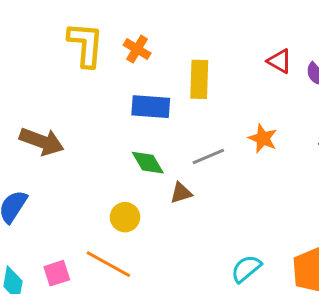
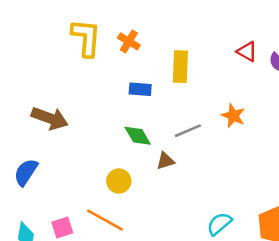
blue rectangle: (151, 107) -> (140, 89), size x0.7

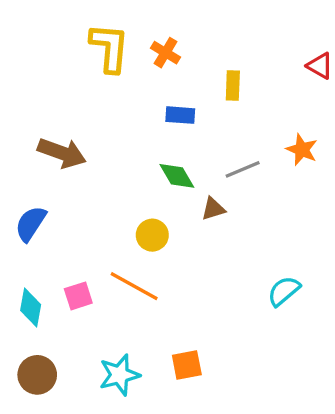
yellow rectangle: (180, 67) -> (233, 86), size x0.7

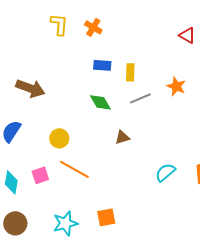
yellow L-shape: (110, 48) -> (59, 24), size x0.7
yellow rectangle: (233, 86) -> (130, 72), moved
brown triangle: (213, 209) -> (122, 137), moved
yellow circle: (152, 235) -> (59, 138), moved

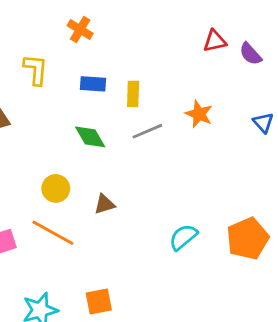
yellow L-shape: (59, 24) -> (36, 70), moved
red triangle: (187, 35) -> (215, 41), turned -42
brown triangle: (122, 137) -> (104, 204), moved
yellow circle: (59, 138) -> (56, 188), moved

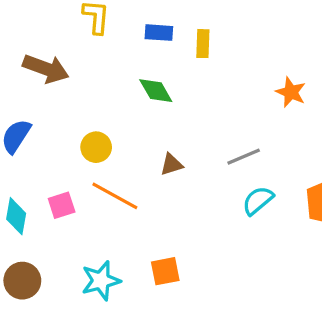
orange star: (199, 114) -> (291, 92), moved
gray line: (147, 131) -> (244, 157), moved
yellow circle: (56, 188) -> (96, 147), moved

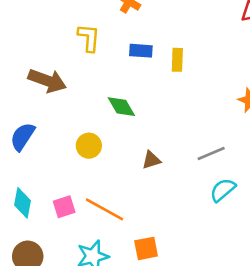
green diamond: (156, 91) -> (121, 107), moved
orange line: (115, 196) -> (104, 209), moved
pink square: (62, 205) -> (64, 207), moved

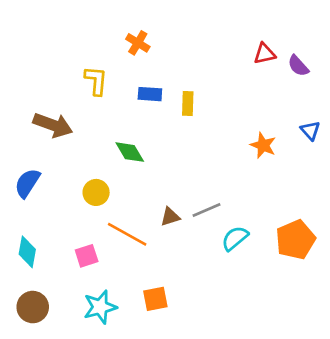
gray line: (211, 153) -> (207, 210), moved
brown triangle: (151, 160) -> (170, 217), moved
pink square: (64, 207) -> (87, 256), moved
orange line: (104, 209) -> (127, 234), moved

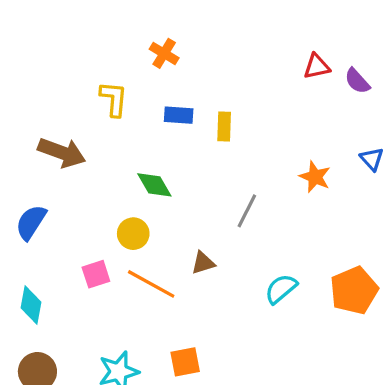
yellow circle: (96, 192) -> (133, 234), moved
gray line: (207, 210) -> (247, 211), moved, turned -40
pink square: (87, 256) -> (96, 274), moved

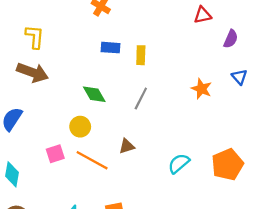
purple semicircle: (357, 81) -> (231, 39), moved, turned -114
yellow L-shape: (114, 99) -> (35, 37), moved
gray line: (247, 211) -> (141, 98), moved

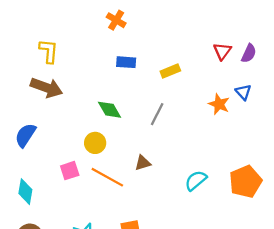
red triangle: (203, 15) -> (222, 51), moved, turned -42
yellow rectangle: (141, 55) -> (170, 71), moved, turned 66
blue triangle: (239, 77) -> (243, 92), moved

